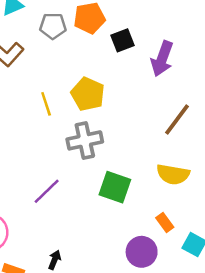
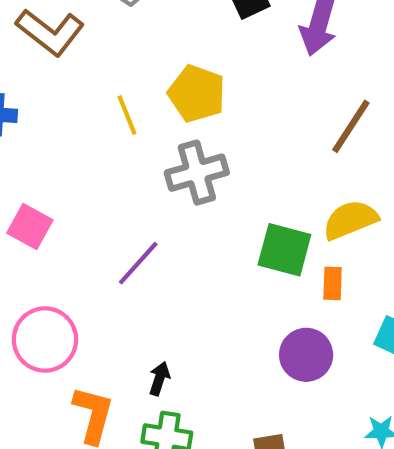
yellow semicircle: (173, 174) -> (350, 220), turned 152
green square: (115, 187) -> (284, 250), moved
orange rectangle: (165, 223) -> (333, 283), moved, turned 42

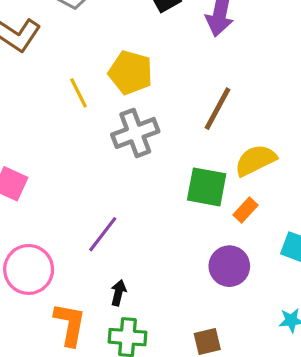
brown line: (351, 126) -> (218, 109), moved
purple line: (138, 263) -> (103, 234), moved
orange rectangle: (333, 283) -> (246, 210), turned 45

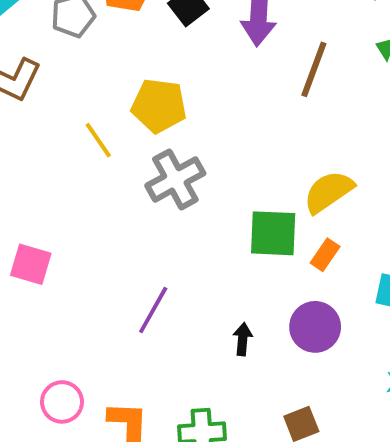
brown line: (218, 109) -> (314, 69), moved
pink circle: (29, 269) -> (62, 402), moved, size x0.7
black arrow: (118, 293) -> (243, 339), moved

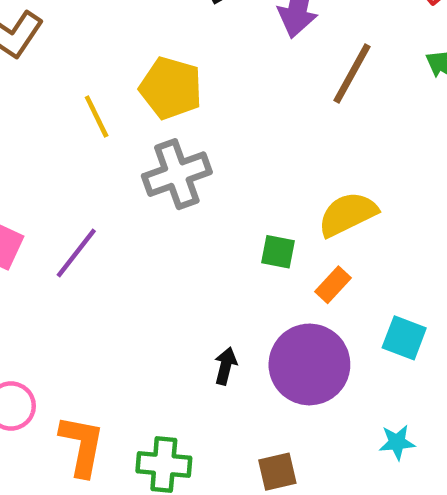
green square: (273, 233) -> (278, 252), size x0.6
purple line: (153, 310) -> (76, 253), moved
purple circle: (315, 327) -> (309, 364), size x1.4

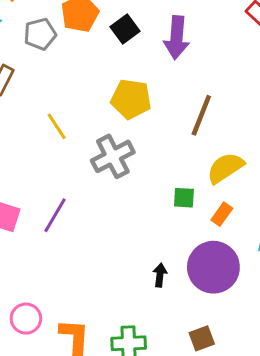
brown line: (352, 74) -> (201, 115), moved
yellow pentagon: (171, 88) -> (131, 99), moved

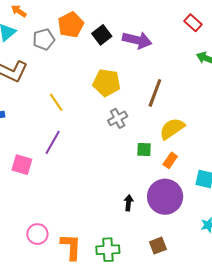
purple arrow: (177, 38) -> (137, 40), turned -80
gray cross: (113, 156) -> (118, 118), moved, size x0.7
purple line: (55, 215) -> (53, 142), moved

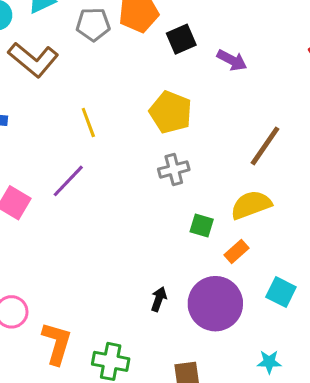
purple arrow: (137, 40) -> (232, 60), size x0.7
brown line: (155, 93) -> (265, 146), moved

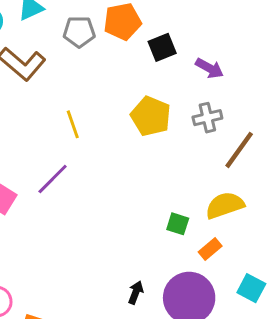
gray cross: (174, 169) -> (207, 118), moved

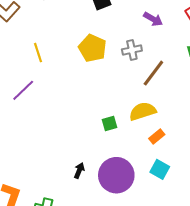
purple arrow: (210, 68) -> (153, 19), moved
green square: (178, 224) -> (110, 123), turned -35
orange rectangle: (210, 249) -> (157, 136), moved

